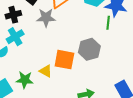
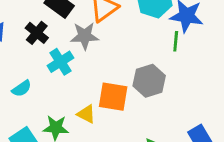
black cross: (13, 15) -> (37, 33), turned -35
cyan cross: (15, 37) -> (60, 62), moved

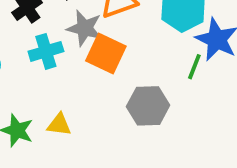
orange square: (113, 97) -> (106, 53), moved
yellow triangle: (86, 114) -> (59, 125), turned -36

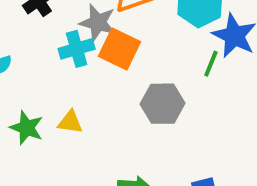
cyan cross: (46, 51) -> (77, 49), moved

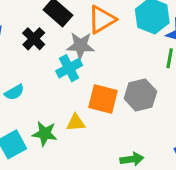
orange square: (119, 49) -> (103, 99), moved

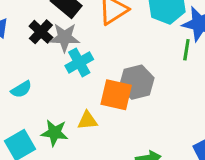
gray star: (81, 46) -> (65, 37), moved
gray hexagon: (140, 95) -> (137, 82), moved

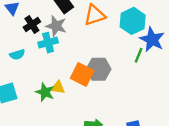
black cross: (41, 32) -> (32, 24), moved
cyan cross: (79, 62) -> (48, 43), moved
green star: (55, 133) -> (45, 92), moved

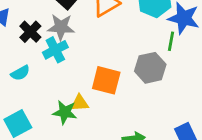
gray hexagon: (99, 69) -> (150, 68), moved

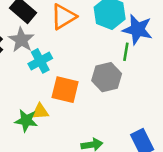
gray star: (61, 27) -> (21, 40), turned 30
cyan cross: (55, 50) -> (40, 61), moved

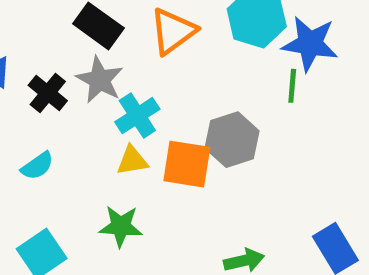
gray hexagon: (107, 77) -> (232, 140), moved
yellow triangle: (40, 111) -> (132, 161), moved

